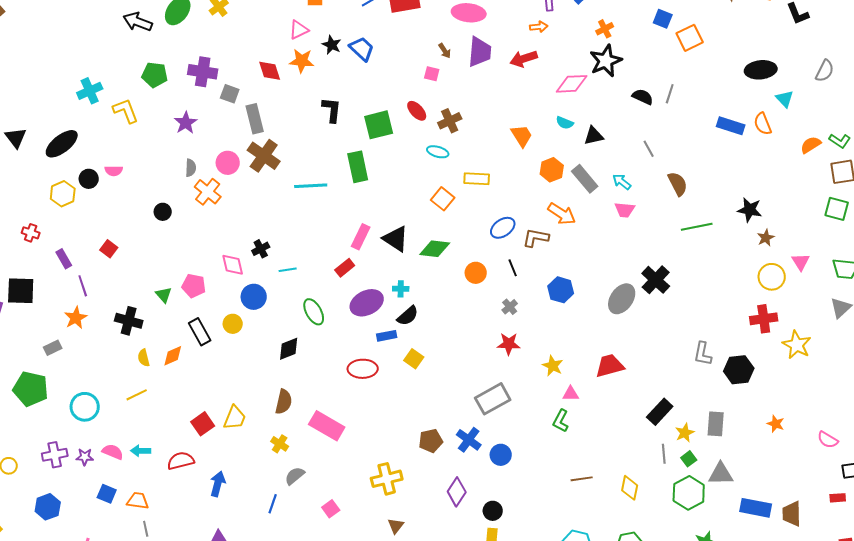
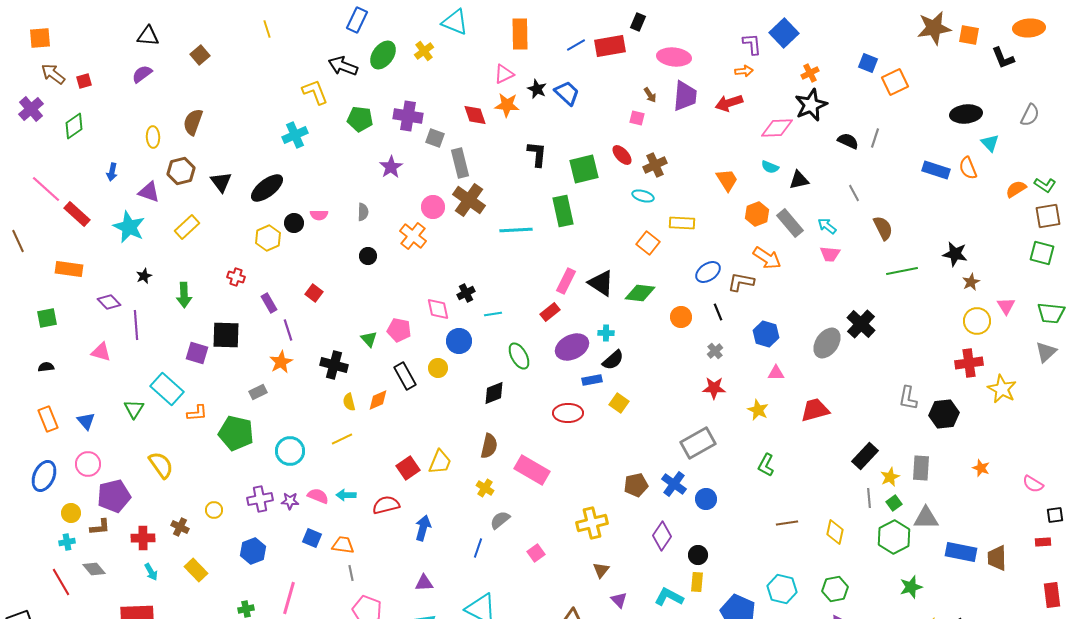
yellow L-shape: (126, 111) -> (315, 92), moved
gray semicircle: (191, 168) -> (363, 212), moved
pink triangle: (571, 394) -> (776, 373), moved

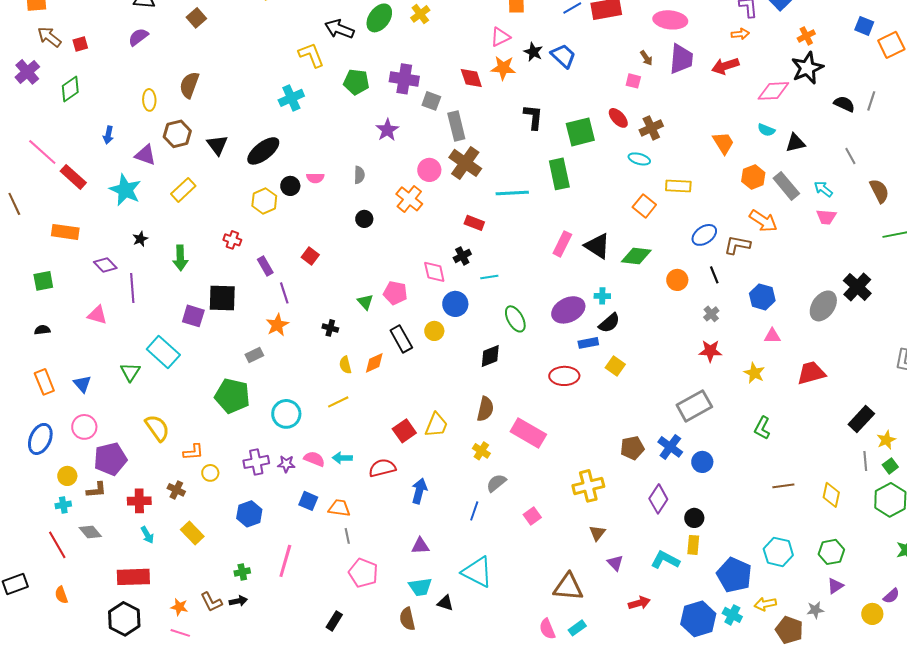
red rectangle: (550, 312) -> (474, 223), moved, turned 60
black cross: (334, 365) -> (330, 328), size x0.6
orange L-shape: (197, 413) -> (193, 452), moved

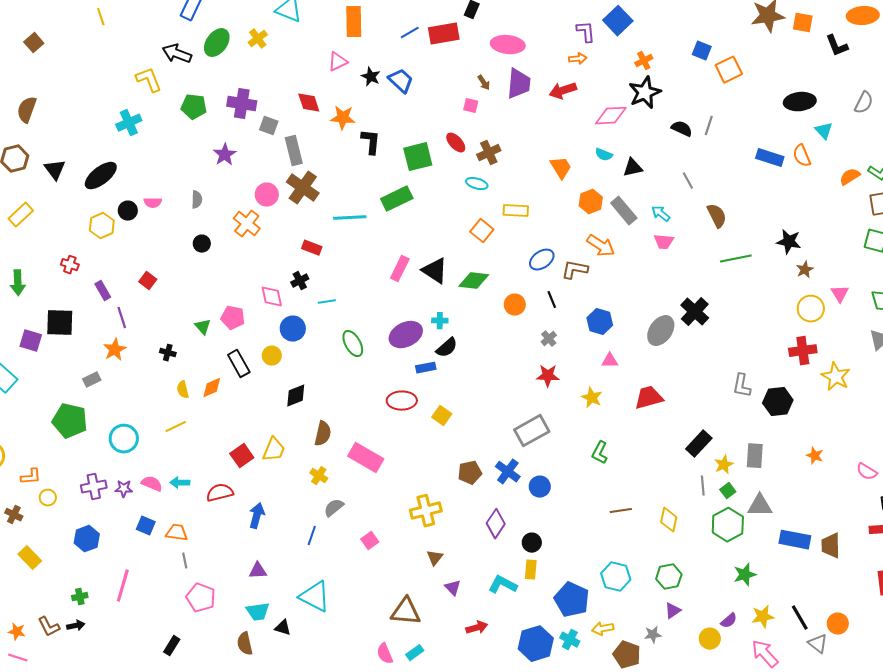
orange star: (503, 68) -> (343, 118), moved
green rectangle: (559, 174) -> (397, 199), turned 76
black diamond: (490, 356) -> (296, 396), moved
yellow square: (615, 366) -> (442, 416), moved

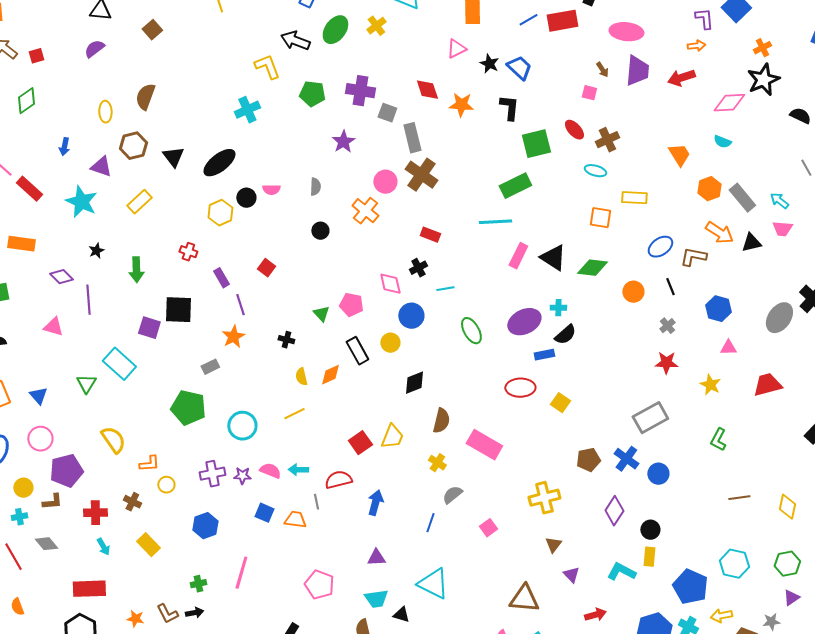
black L-shape: (371, 142) -> (509, 108), moved
black triangle: (633, 168) -> (751, 243), moved
cyan line: (350, 218) -> (495, 222), moved
orange square: (482, 231) -> (600, 218), turned -30
gray line: (185, 561) -> (316, 502), moved

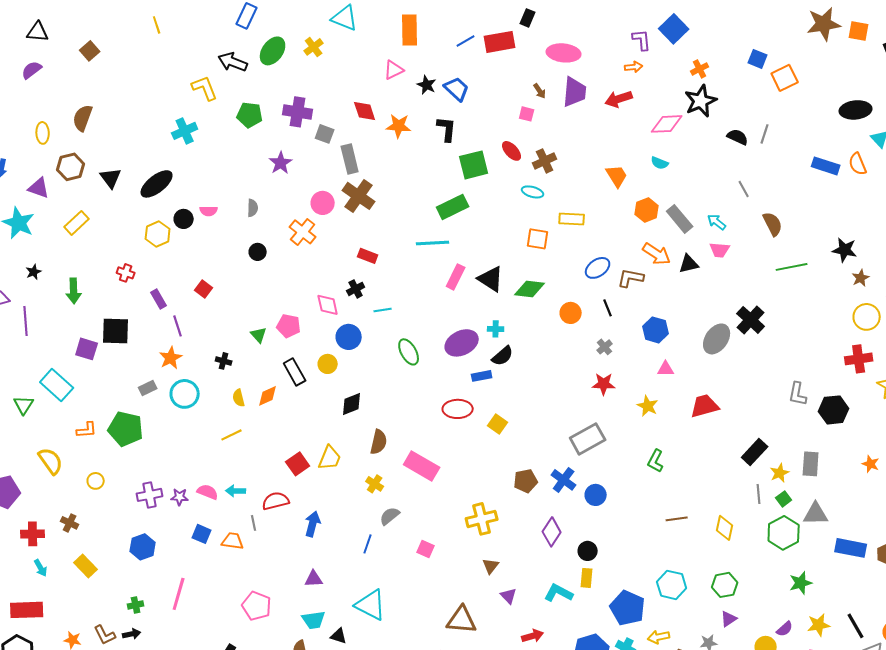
cyan circle: (242, 426) -> (185, 394), moved
orange L-shape: (149, 464) -> (87, 430), moved
yellow circle: (166, 485) -> (96, 481), moved
pink square: (488, 528) -> (426, 549), turned -30

